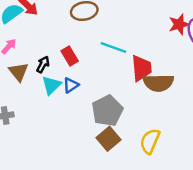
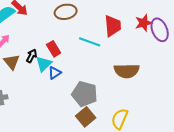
red trapezoid: (141, 68) -> (113, 26), moved
cyan triangle: (51, 85) -> (44, 64), moved
gray pentagon: (107, 111) -> (85, 94), turned -30

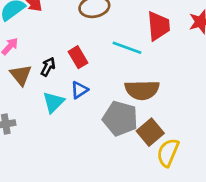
cyan triangle: (44, 64) -> (53, 102), moved
brown semicircle: (127, 71) -> (142, 90), moved
brown square: (86, 117) -> (150, 132), moved

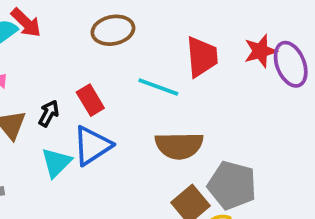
blue triangle: (79, 90) -> (92, 146), size x1.6
gray pentagon: (120, 119) -> (232, 185), moved

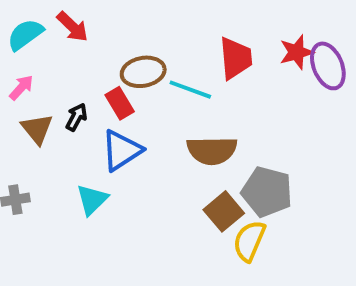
red arrow: (26, 23) -> (72, 27), moved
brown ellipse: (113, 30) -> (143, 72), moved
cyan triangle: (56, 163) -> (92, 200), moved

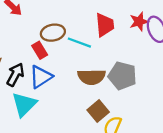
black arrow: (76, 117) -> (15, 75), moved, size x1.5
gray pentagon: (267, 192) -> (122, 76), moved
cyan triangle: (92, 200) -> (24, 104), size x1.4

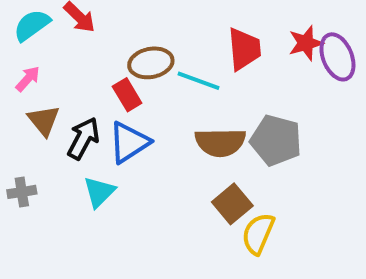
cyan triangle: (24, 104) -> (99, 192), size x0.7

